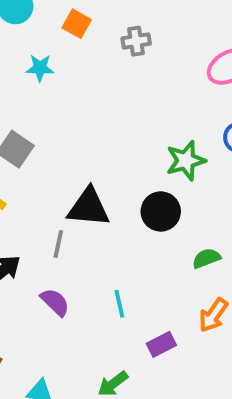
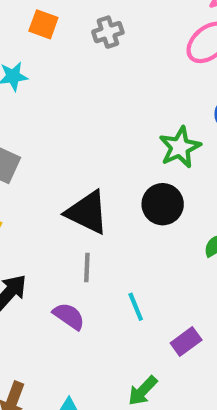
black triangle: (89, 207) -> (87, 212), turned 30
gray line: (58, 244) -> (87, 268), moved

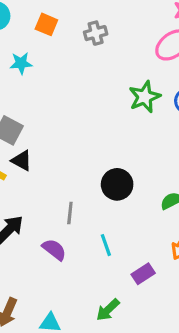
green star: (180, 147) -> (145, 97), moved
black circle: (163, 204) -> (117, 184), moved
black triangle: (87, 212) -> (22, 160), moved, size x0.6

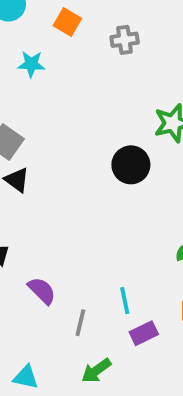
black circle: (117, 184) -> (131, 165), moved
gray line: (70, 213) -> (80, 323), moved
cyan line: (106, 245) -> (125, 301), moved

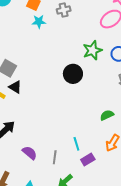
cyan star: (31, 64) -> (39, 22), moved
purple semicircle: (42, 291) -> (30, 153), moved

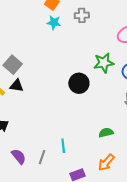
black triangle: (15, 87) -> (17, 86), turned -32
cyan line: (76, 144) -> (63, 146), moved
gray line: (55, 157) -> (42, 157), moved

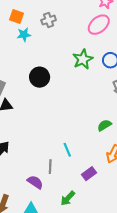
black circle: (79, 83) -> (40, 77), moved
purple semicircle: (19, 156) -> (35, 182), moved

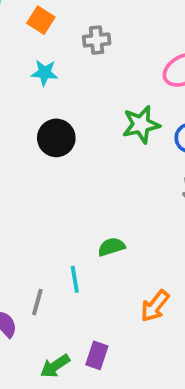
cyan star: (24, 35) -> (44, 73), moved
green semicircle: (104, 125) -> (111, 247), moved
purple rectangle: (89, 174) -> (97, 355), moved, turned -48

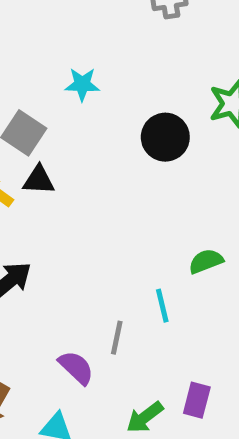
cyan star: (44, 73) -> (82, 84), moved
black circle: (56, 138) -> (165, 137), moved

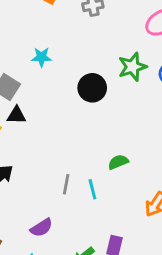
gray line: (117, 338) -> (66, 184), moved
purple semicircle: (76, 368) -> (41, 228), turned 105

